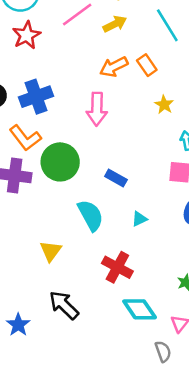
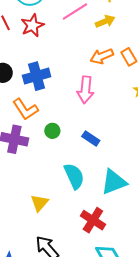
green circle: (60, 162) -> (52, 131), size x0.5
blue rectangle: (116, 178) -> (91, 139), moved
cyan triangle: (139, 219) -> (114, 182), size x2.0

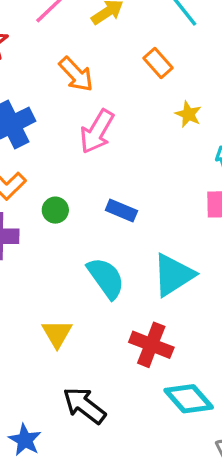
orange arrow: (102, 56) -> (76, 74), moved, turned -100
pink arrow: (85, 90) -> (97, 132), turned 36

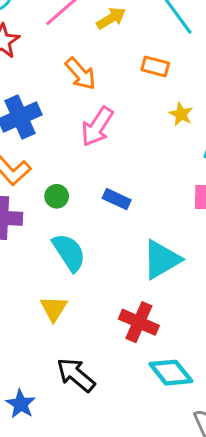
orange rectangle: (158, 63) -> (155, 66), turned -36
cyan semicircle: (106, 278) -> (69, 252), moved

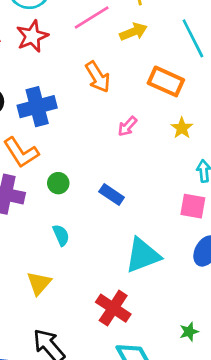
orange rectangle: (155, 66) -> (166, 81), size x1.4
pink arrow: (97, 126) -> (127, 126), moved, size x0.6
cyan semicircle: (69, 252) -> (61, 235), size x0.6

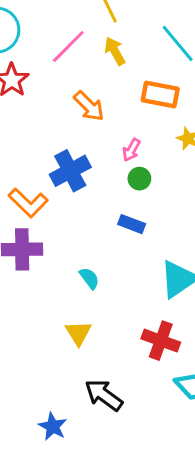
yellow arrow: (133, 32) -> (115, 51), turned -84
blue cross: (37, 107) -> (70, 171), moved
green circle: (58, 183) -> (139, 179), moved

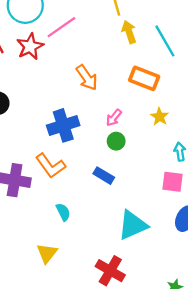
pink line: (68, 46) -> (61, 27), moved
yellow arrow: (115, 51) -> (129, 32), moved
orange L-shape: (28, 203) -> (50, 166), moved

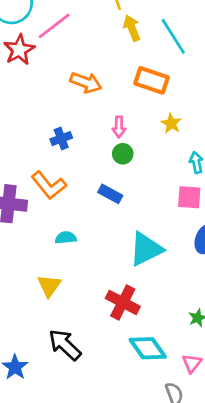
orange arrow: (87, 78) -> (86, 82), turned -32
pink arrow: (114, 118) -> (119, 127), turned -36
blue cross: (63, 125) -> (61, 139), size x0.6
cyan semicircle: (63, 212) -> (66, 238), turned -66

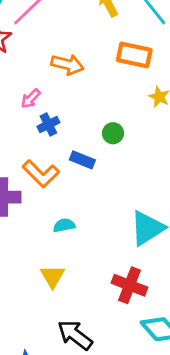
pink arrow: (119, 127) -> (31, 99), moved, turned 50
blue rectangle: (110, 194) -> (82, 160), moved

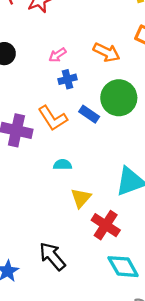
orange arrow: (67, 64) -> (106, 52), moved
green circle: (113, 133) -> (119, 98), size x2.0
yellow triangle: (53, 276) -> (81, 198), moved

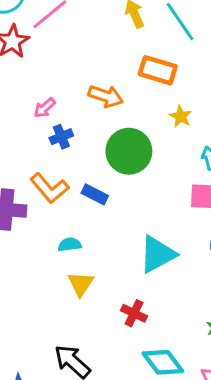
blue rectangle: (89, 114) -> (95, 194), moved
yellow triangle: (81, 198) -> (81, 284), moved
red cross: (106, 225) -> (134, 313), size x0.7

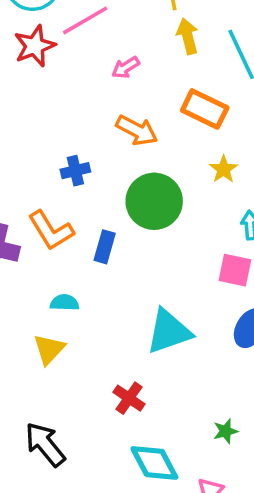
pink arrow: (45, 108) -> (126, 67), moved
blue rectangle: (95, 194) -> (105, 247), turned 70
yellow triangle: (81, 284) -> (49, 349), moved

